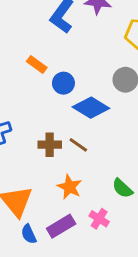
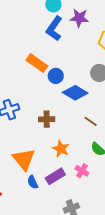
orange rectangle: (37, 65) -> (37, 63), size x1.5
brown line: (78, 145) -> (91, 121), moved

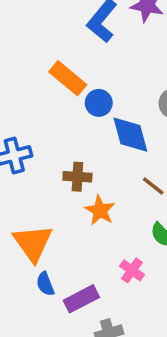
blue diamond: (75, 93) -> (130, 135), turned 40
orange star: (61, 149) -> (100, 210), moved
purple rectangle: (55, 176) -> (81, 299), moved

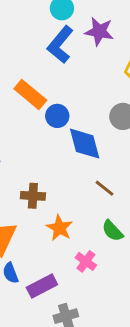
brown cross: (77, 177) -> (33, 196), moved
orange star: (100, 210) -> (60, 228), moved

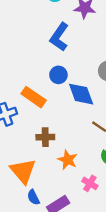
blue L-shape: (60, 45) -> (59, 37), moved
orange rectangle: (30, 95) -> (34, 97), moved

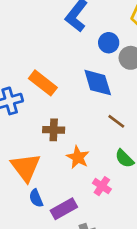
blue circle: (58, 75) -> (109, 43), moved

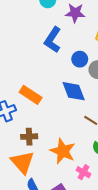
brown cross: (54, 130) -> (29, 137), moved
orange star: (78, 157) -> (63, 151), size x1.4

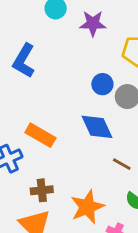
blue L-shape: (53, 40) -> (24, 61), moved
orange star: (63, 151) -> (87, 207), turned 30

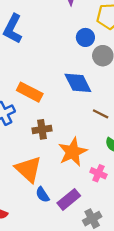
blue circle: (102, 84) -> (85, 37), moved
brown cross: (42, 190) -> (42, 129), moved

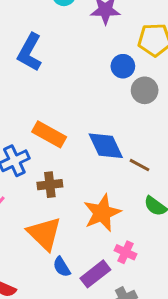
blue diamond: (78, 83) -> (106, 146), moved
brown cross: (42, 129) -> (50, 185), moved
pink cross: (98, 173) -> (125, 252), moved

